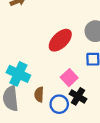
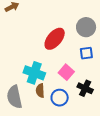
cyan cross: (18, 74) -> (34, 73), moved
black cross: (78, 96) -> (85, 88), moved

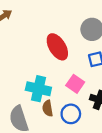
red ellipse: (55, 39) -> (57, 47), turned -65

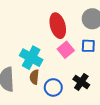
pink square: (75, 84) -> (66, 50), moved

